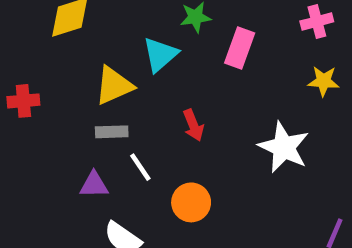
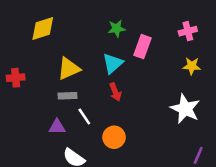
cyan triangle: (160, 55) -> (113, 63), moved
white star: (284, 147) -> (185, 109), moved

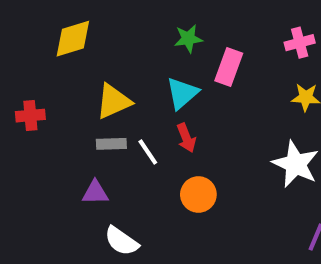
white line: (84, 117) -> (148, 152), moved
orange circle: (114, 137) -> (198, 194), moved

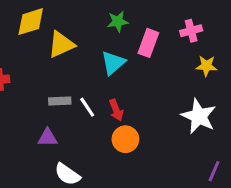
pink cross: (300, 43) -> (191, 31), moved
yellow triangle: (113, 101) -> (61, 44), moved
red arrow: (186, 138) -> (116, 110), moved

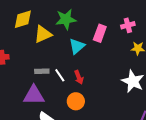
green star: (118, 22) -> (66, 19), moved, size x1.5
purple triangle: (48, 138) -> (34, 95), size x1.6
orange circle: (125, 139) -> (76, 101), moved

